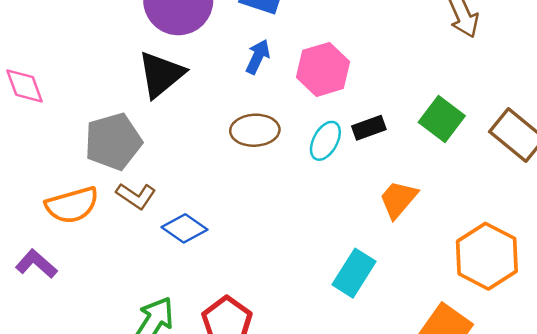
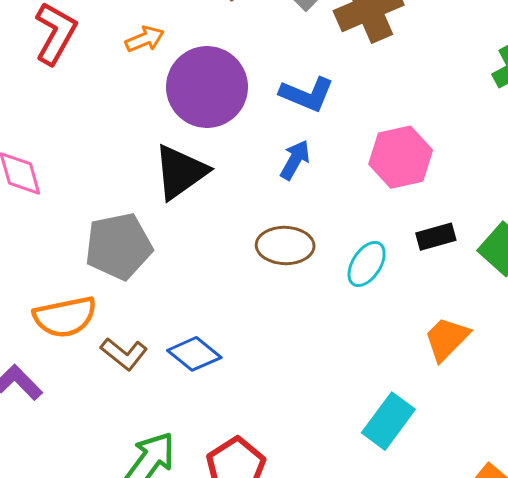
pink hexagon: (323, 69) -> (401, 157), moved
black rectangle: (369, 128) -> (436, 237), moved
brown L-shape: (136, 196) -> (124, 354), moved

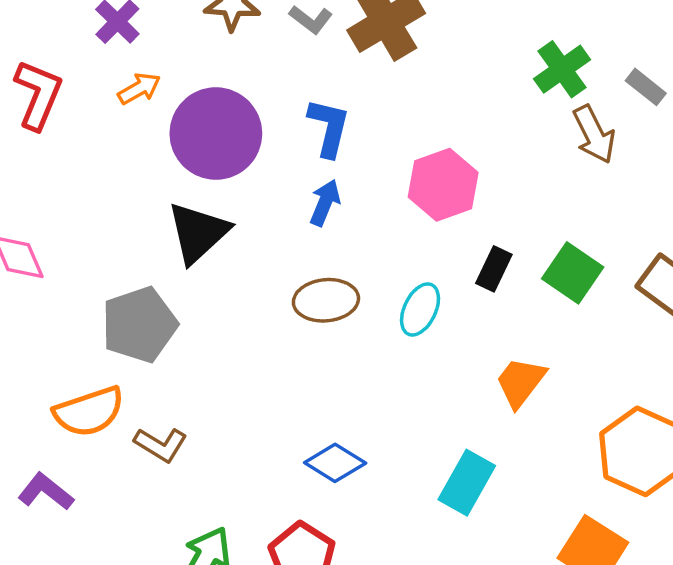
blue L-shape: (307, 94) -> (329, 127), turned -92
black rectangle: (436, 237) -> (494, 269), turned -42
blue diamond: (194, 354) -> (335, 463), moved

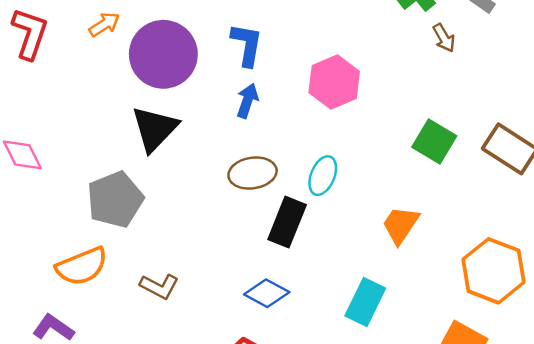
brown arrow: (594, 134) -> (444, 38), size x0.7
black rectangle: (494, 269) -> (287, 222), moved, size x1.5
brown L-shape: (161, 445) -> (159, 286), moved

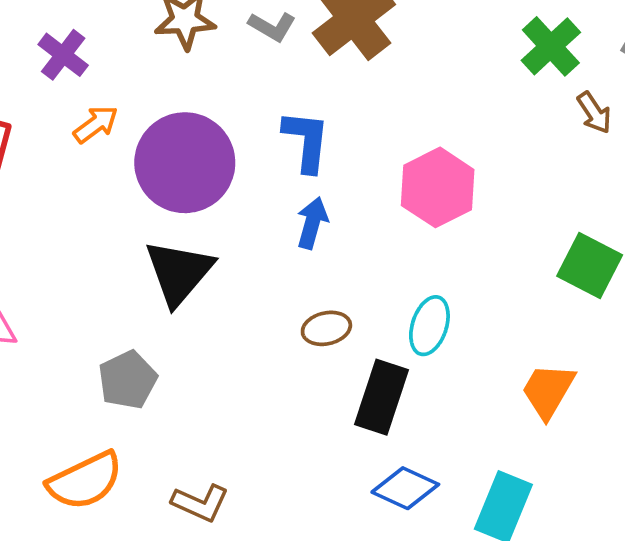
brown ellipse: (253, 173) -> (326, 328), size x0.7
gray pentagon: (115, 200) -> (128, 380), size x0.7
blue diamond: (267, 293) -> (405, 488), moved

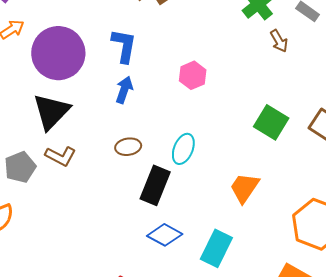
pink hexagon: (438, 187) -> (193, 75), size x0.7
brown L-shape: (200, 503) -> (61, 156), moved

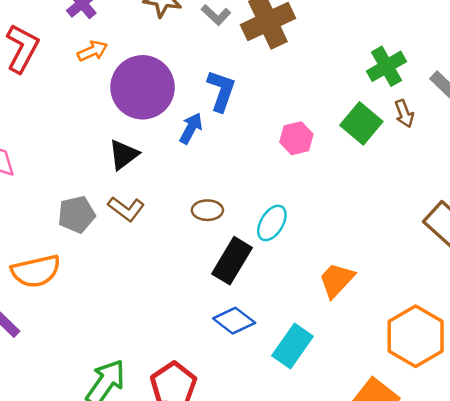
blue arrow: (124, 90) -> (191, 128), moved
black triangle: (51, 112) -> (123, 155), size x0.7
green square: (271, 122) -> (361, 123), moved

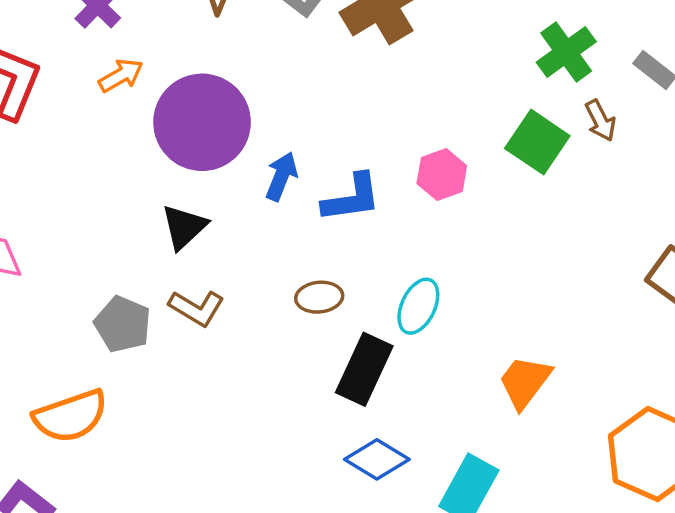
blue L-shape: (221, 91) -> (352, 198), moved, turned 69
gray pentagon: (77, 214) -> (123, 324), turned -30

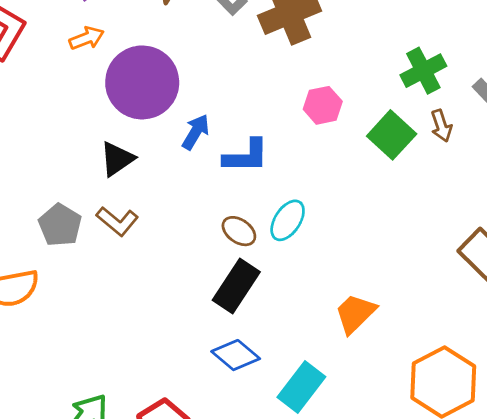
pink hexagon: (442, 175) -> (323, 105), moved
brown ellipse: (319, 297) -> (239, 231), moved, turned 32
cyan ellipse: (418, 306) -> (288, 220), moved

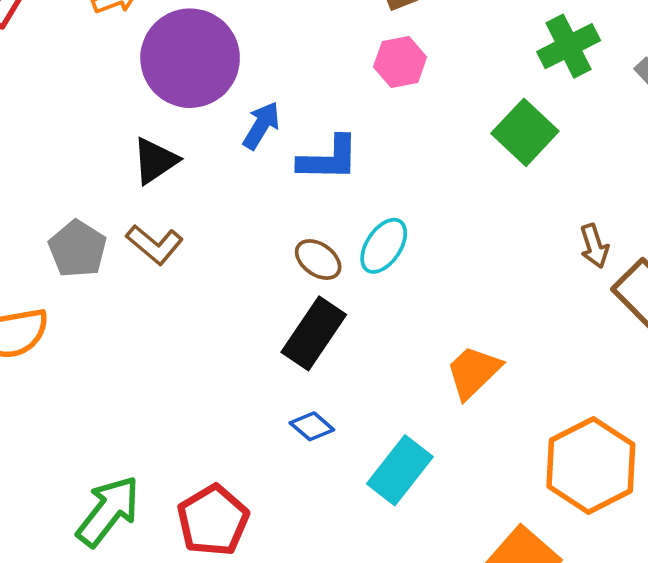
pink hexagon: (323, 105) -> (400, 62), moved
brown arrow: (441, 126) -> (594, 246), moved
blue diamond: (236, 355) -> (312, 426), size x0.7

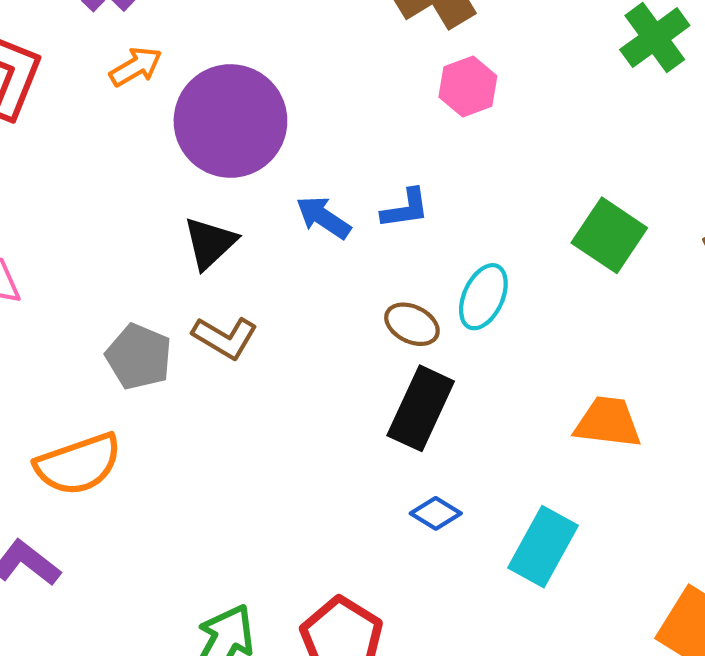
blue arrow: (261, 126) -> (323, 217), moved, turned -78
green square: (525, 132) -> (609, 235), moved
blue L-shape: (329, 159) -> (405, 209), size x0.7
orange trapezoid: (473, 372) -> (608, 422), turned 60

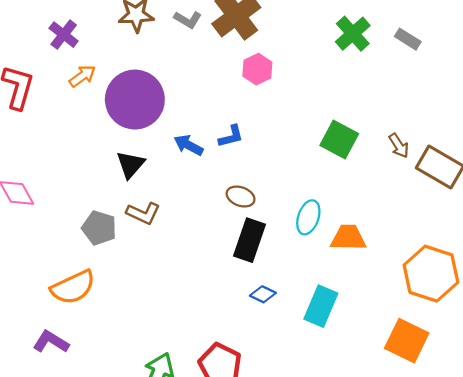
cyan ellipse: (483, 297) -> (308, 217), moved

